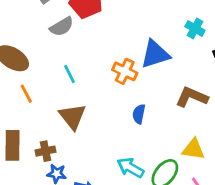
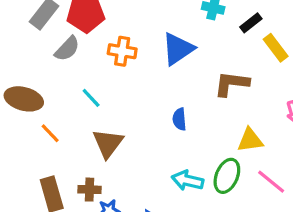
orange cross: (125, 71) -> (122, 51), moved
brown triangle: (72, 117) -> (108, 143), turned 32
brown cross: (46, 151) -> (90, 190), turned 30

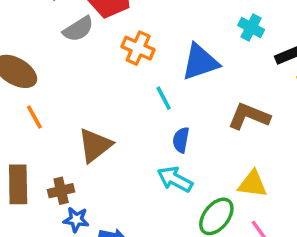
cyan line: (91, 98) -> (164, 98), moved
cyan arrow: (188, 180) -> (175, 179), moved
brown cross: (90, 190) -> (61, 191), turned -30

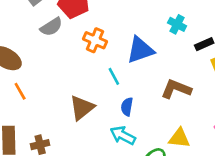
brown triangle: (95, 145) -> (82, 108), moved

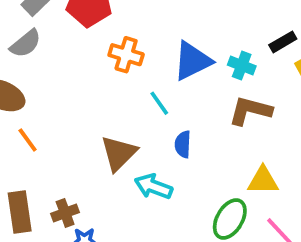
cyan cross: (177, 24) -> (242, 65), moved
gray semicircle: (51, 27) -> (26, 44), moved
cyan arrow: (123, 135) -> (153, 187), moved

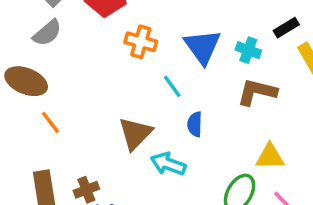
blue triangle: (192, 61) -> (202, 47), turned -39

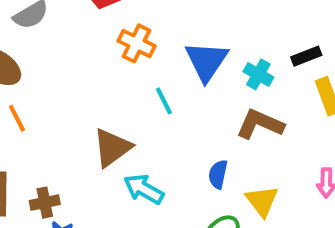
blue semicircle: (195, 124) -> (218, 174), moved
yellow triangle: (270, 157) -> (262, 201), turned 44

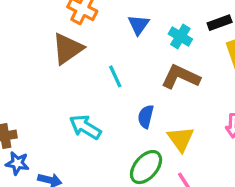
blue triangle: (206, 61) -> (139, 25), size x0.6
cyan line: (164, 101) -> (115, 76), moved
brown triangle: (112, 148) -> (68, 49), moved

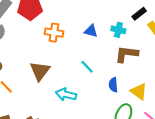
blue triangle: (139, 25) -> (91, 31), turned -32
brown triangle: (68, 49) -> (40, 71), moved
cyan arrow: (85, 127) -> (66, 94), moved

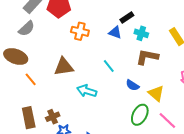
black rectangle: (139, 14) -> (127, 17), moved
brown triangle: (40, 71) -> (64, 67), turned 40
blue semicircle: (113, 85) -> (132, 85), turned -56

